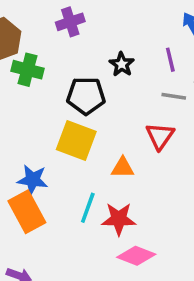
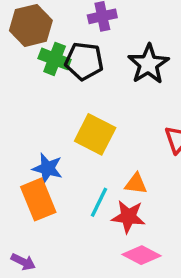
black star: (122, 64) -> (148, 64), size x1.6
black pentagon: (86, 96) -> (84, 61), moved
orange triangle: (123, 168) -> (136, 184), moved

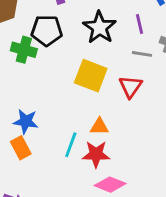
green cross: (55, 59) -> (24, 50), moved
yellow square: (95, 134) -> (91, 76), moved
orange rectangle: (38, 199) -> (21, 148), size x0.7

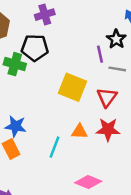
purple line: (139, 24) -> (100, 54), moved
black star: (100, 27) -> (116, 39), moved, size x0.7
red star: (96, 154) -> (108, 129), moved

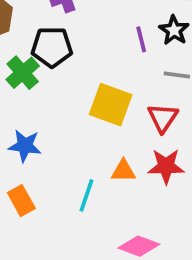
purple line: (100, 54) -> (141, 39), moved
green cross: (15, 64) -> (23, 73), turned 35
blue star: (16, 126) -> (25, 146), moved

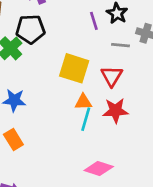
orange triangle: (123, 171) -> (83, 102), moved
cyan line: (86, 195) -> (86, 119), moved

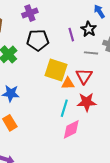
black pentagon: (30, 29) -> (38, 40), moved
orange triangle: (83, 102) -> (68, 83), moved
pink diamond: (99, 168) -> (71, 129), moved, turned -45

